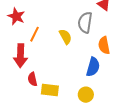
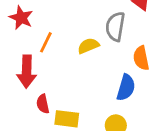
yellow semicircle: (65, 37) -> (88, 46), turned -84

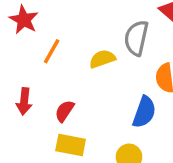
red arrow: (27, 71) -> (24, 101), moved, size x0.7
red semicircle: (43, 104) -> (65, 111), moved, turned 42

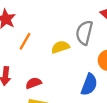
red semicircle: (65, 111) -> (34, 83), turned 35

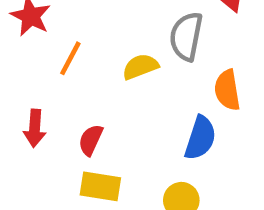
red semicircle: (34, 83) -> (91, 140), turned -42

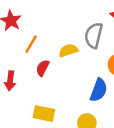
red semicircle: (91, 140) -> (43, 68), moved

